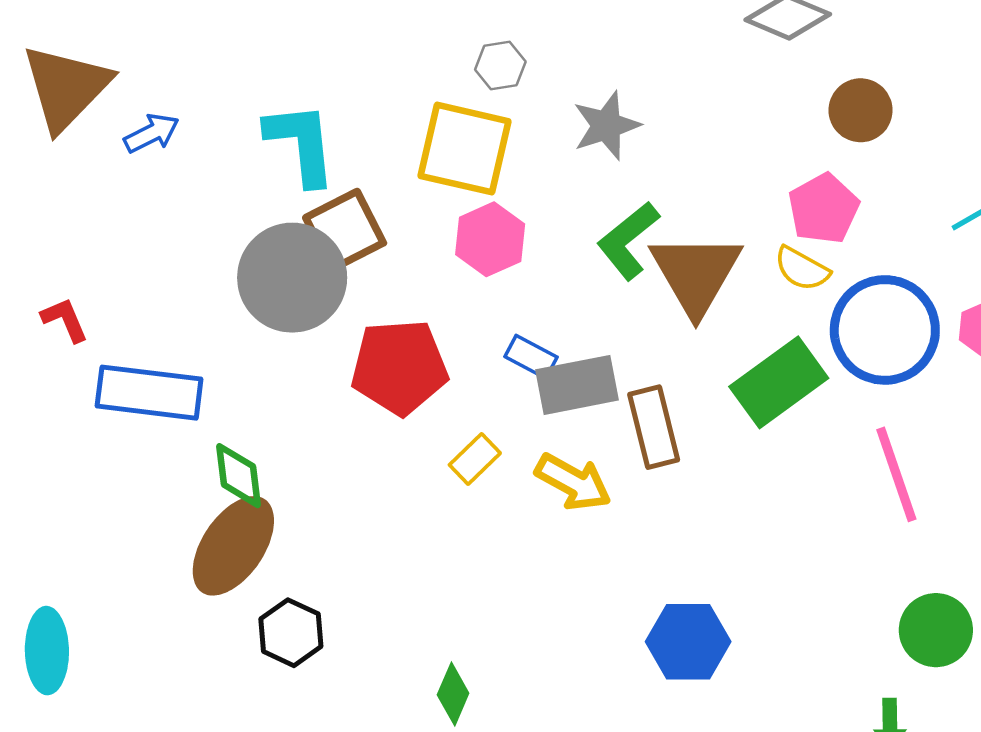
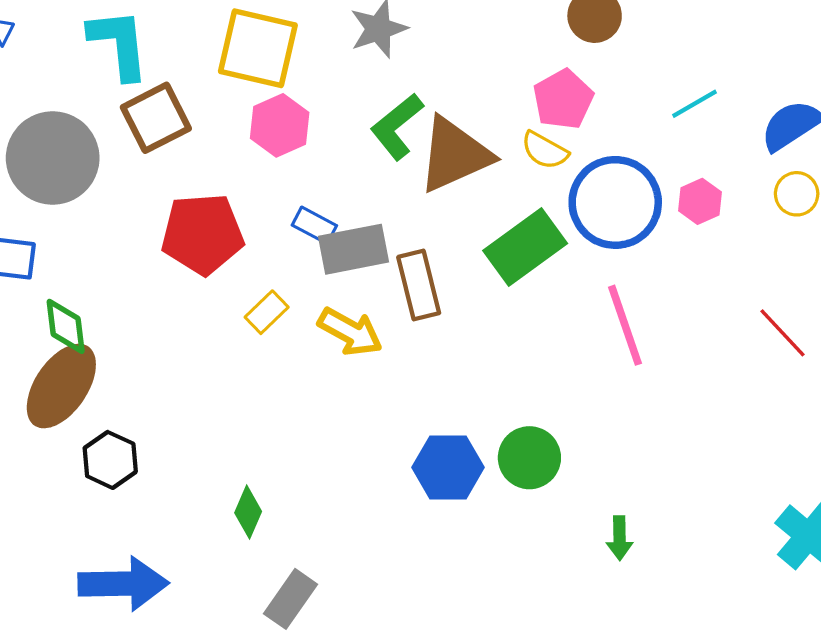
brown triangle: (696, 274) -> (454, 155), turned 36
gray circle: (292, 278) -> (53, 158), moved
green circle: (936, 630) -> (529, 458), moved

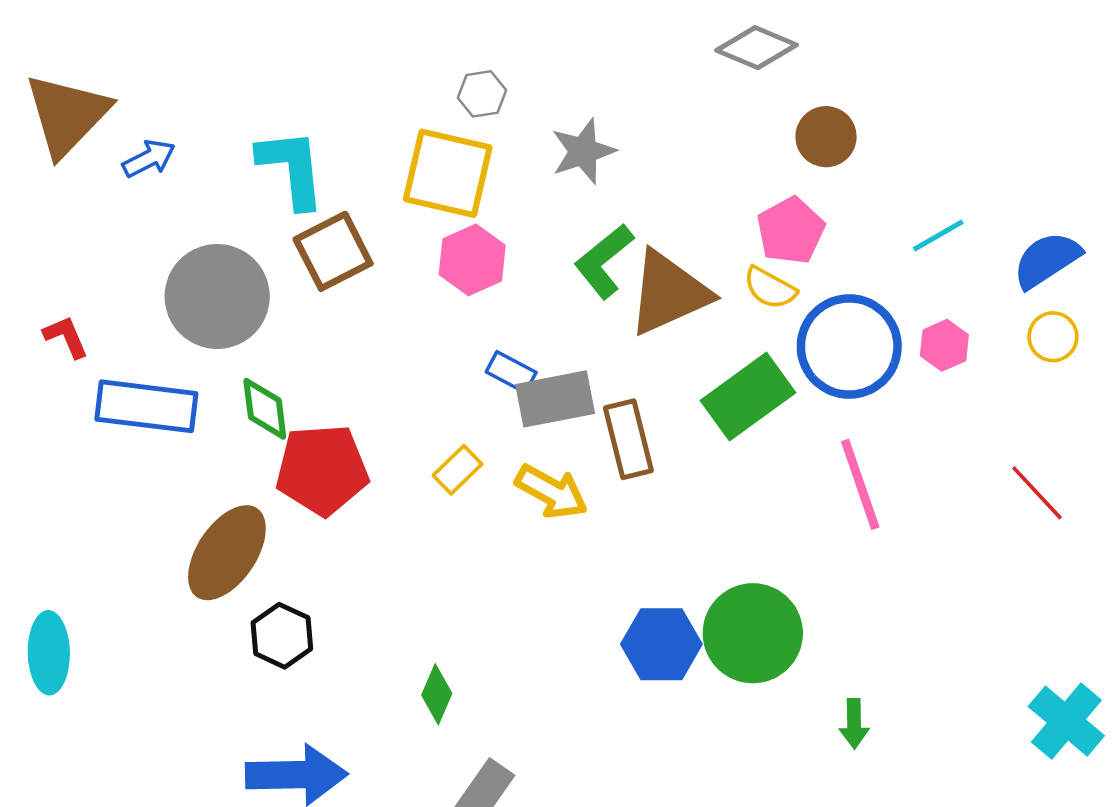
red pentagon: (203, 234) -> (322, 470), moved
green diamond: (66, 326) -> (265, 409), moved
green circle: (529, 458) -> (753, 633), size x1.4

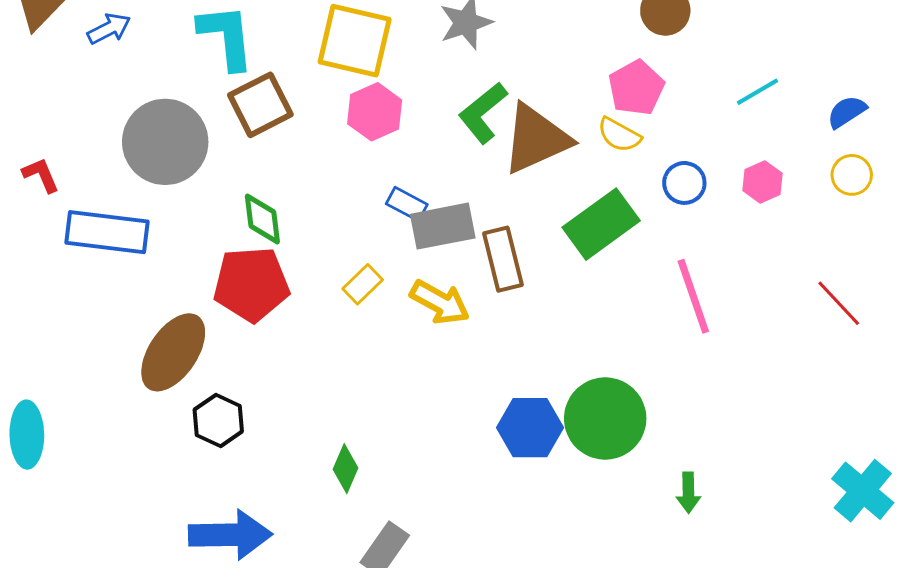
blue semicircle: (1047, 260) -> (847, 112), size x0.7
blue circle: (849, 347) -> (684, 183), size x0.5
green diamond: (265, 409) -> (262, 219), moved

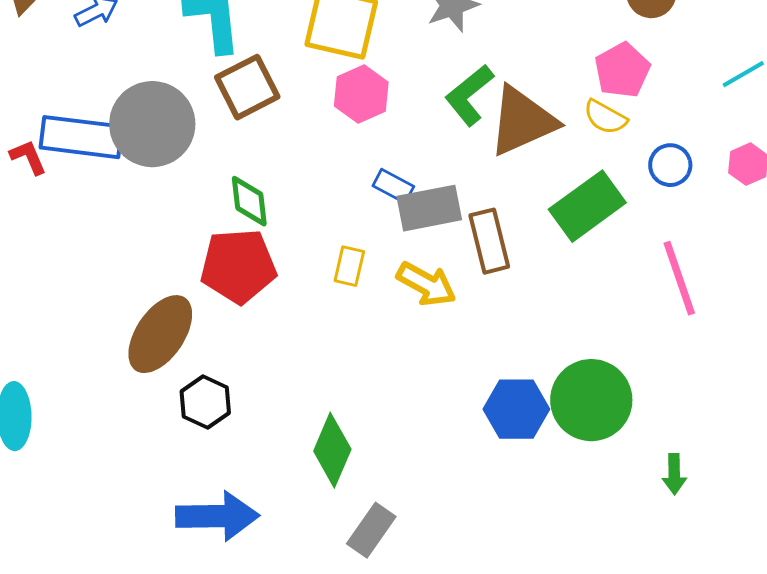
blue rectangle: (107, 232) -> (81, 137), moved
yellow rectangle: (363, 284) -> (349, 266), turned -33
green diamond: (346, 469) -> (332, 450), size x1.5

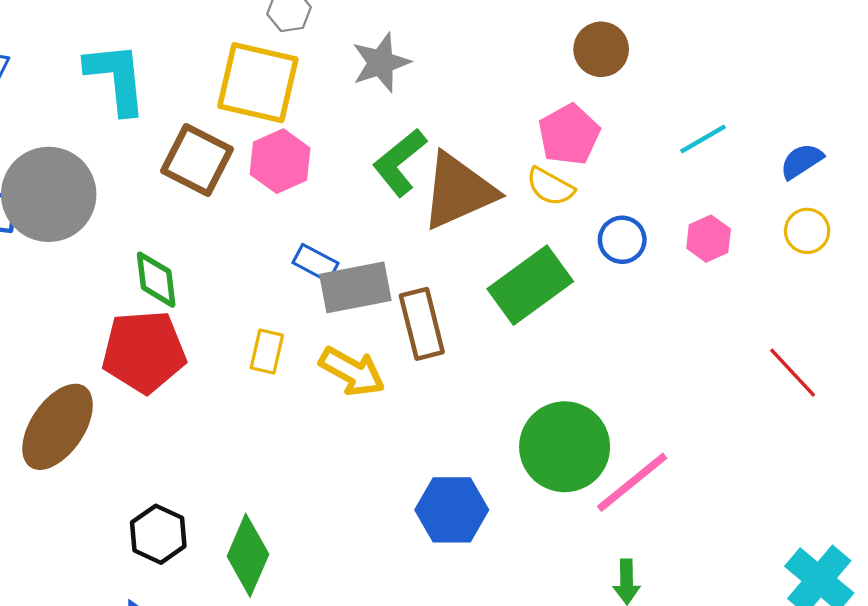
brown square: (247, 87) -> (197, 160), moved, turned -36
pink line: (679, 278) -> (632, 482), moved, turned 70
green circle: (591, 400) -> (565, 447), moved
black hexagon: (205, 402) -> (158, 534), moved

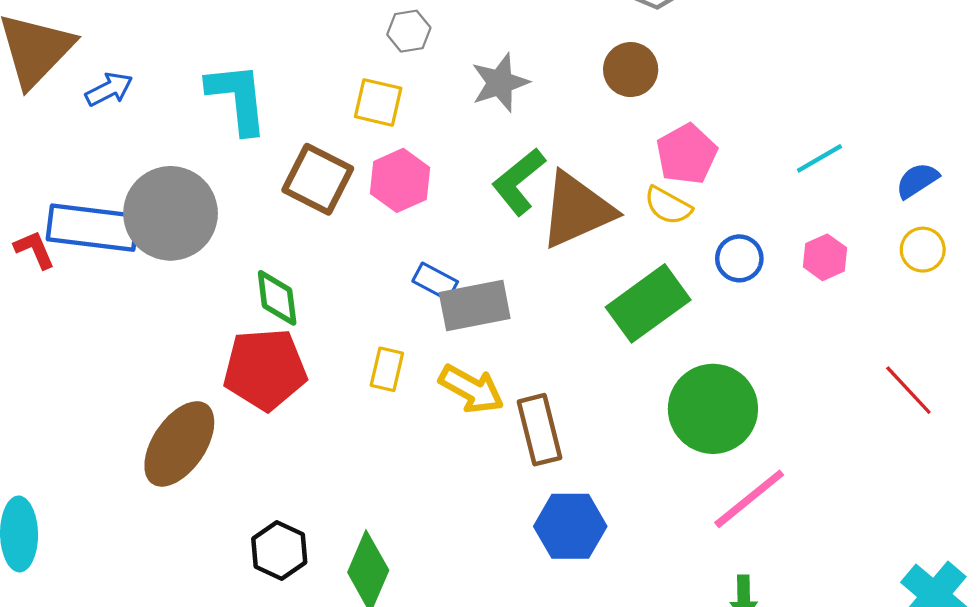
brown circle: (601, 49) -> (631, 70), moved
yellow square: (258, 83) -> (378, 102), size x0.6
brown rectangle: (422, 324) -> (539, 430), moved
green circle: (565, 447) -> (713, 409), moved

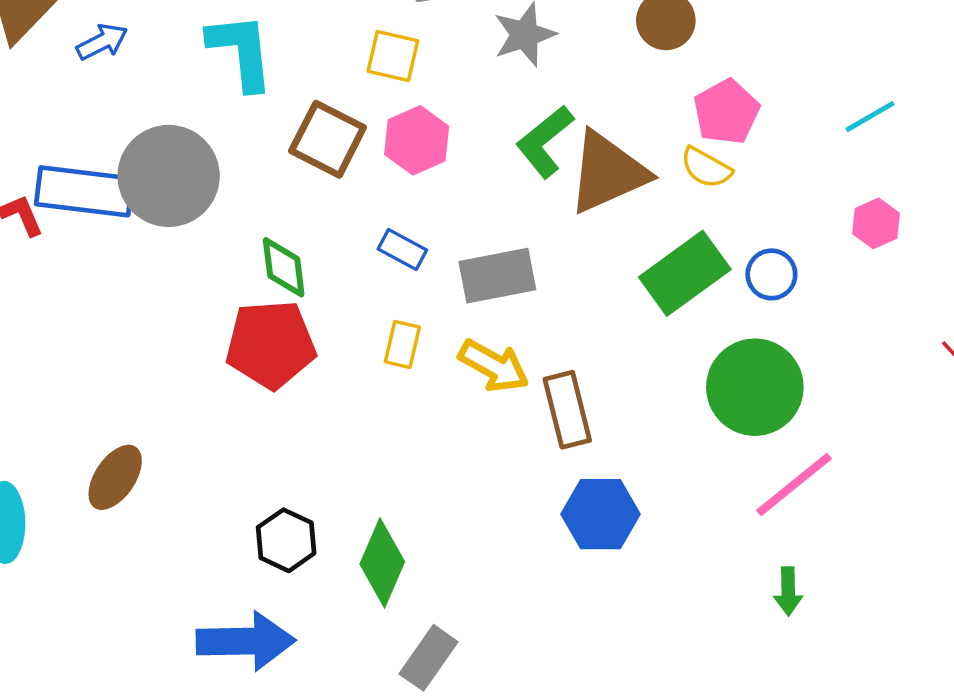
blue circle: (739, 258) -> (771, 274), moved
blue rectangle: (435, 281) -> (402, 250), moved
brown ellipse: (179, 444) -> (115, 477), moved, size x0.7

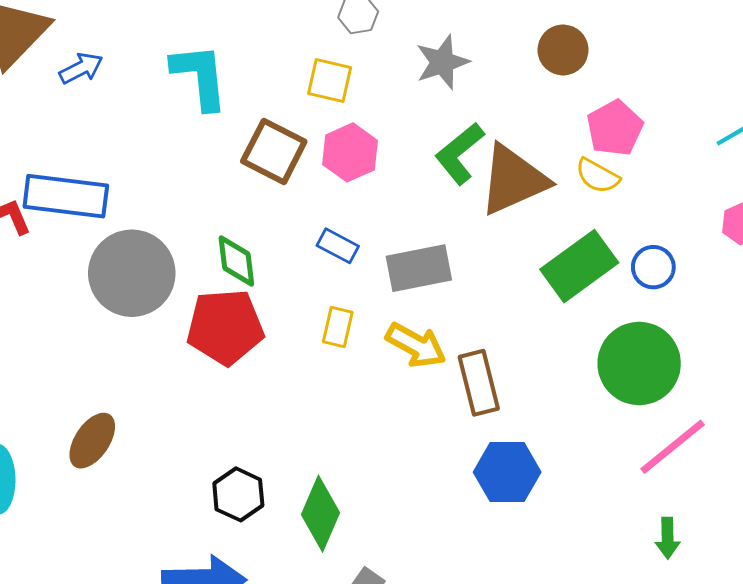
gray circle: (169, 176) -> (132, 273), moved

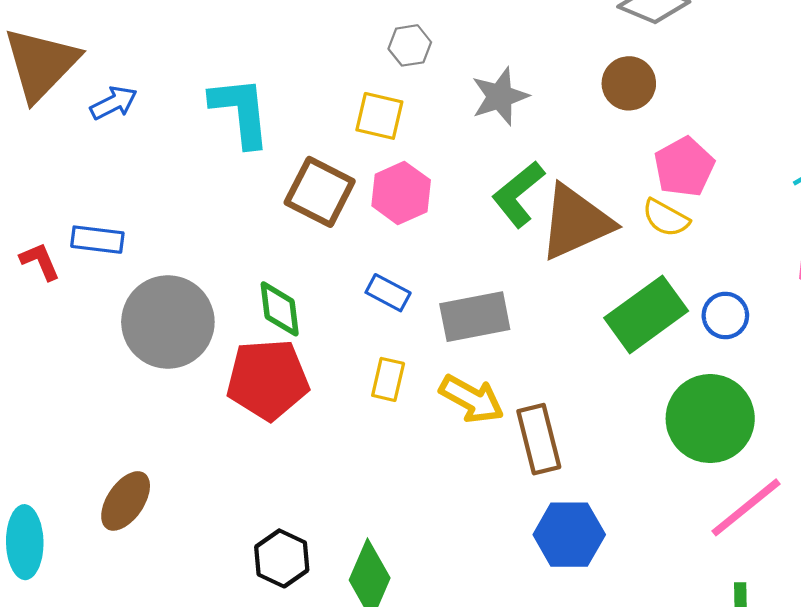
blue rectangle: (66, 196) -> (97, 240), size x0.6

